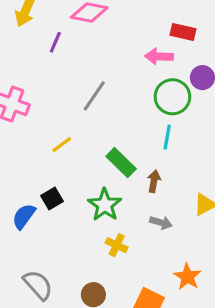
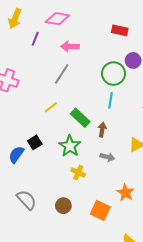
pink arrow: (159, 56) -> (70, 47), moved
yellow line: (62, 145) -> (51, 107), moved

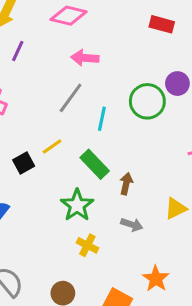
red rectangle: (120, 30) -> (162, 24), moved
purple line: (35, 39) -> (18, 51), moved
cyan line: (110, 100) -> (102, 119), moved
black square: (35, 142) -> (24, 163), moved

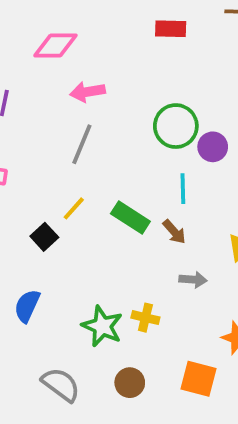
purple circle: (177, 84) -> (213, 147), moved
cyan line: (102, 119) -> (183, 189), moved
brown arrow: (126, 184) -> (174, 232), turned 140
green star: (77, 205) -> (102, 326), moved

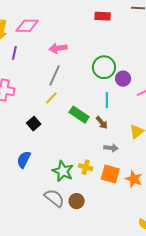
pink diamond: (55, 45) -> (27, 26), moved
yellow line: (74, 208) -> (51, 98), moved
orange square: (198, 379) -> (110, 174), moved
gray semicircle: (61, 385) -> (54, 198), moved

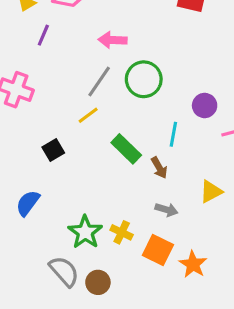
green circle: (104, 67) -> (144, 79), moved

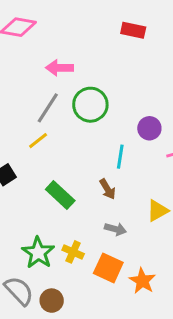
green rectangle: (126, 149) -> (60, 195), moved

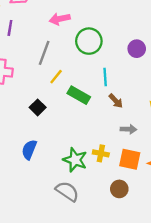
gray line: (48, 108) -> (44, 53), moved
cyan line: (120, 157) -> (105, 77), moved
green rectangle: (60, 195) -> (79, 95), moved
brown circle: (52, 301) -> (119, 189), moved

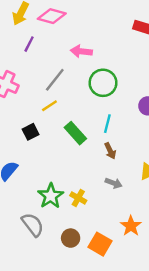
yellow line: (56, 77) -> (49, 106), moved
orange square: (130, 159) -> (100, 244), moved
brown circle: (119, 189) -> (71, 238), moved

